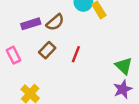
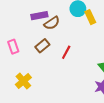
purple rectangle: (31, 24) -> (39, 16), moved

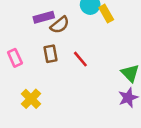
brown rectangle: (42, 46) -> (50, 54), turned -56
red line: (66, 52) -> (80, 59), turned -64

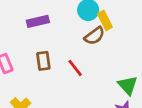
brown semicircle: (60, 25) -> (95, 36), moved

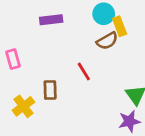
brown rectangle: (43, 61) -> (50, 90), moved

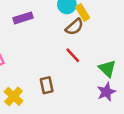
red line: (84, 71) -> (73, 55), moved
brown rectangle: (50, 90) -> (47, 85), moved

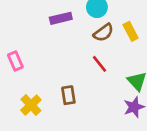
yellow rectangle: (83, 12) -> (131, 31), moved
purple rectangle: (23, 18) -> (61, 18), moved

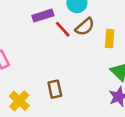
yellow rectangle: (131, 31) -> (110, 39), moved, turned 36
red line: (100, 64) -> (63, 29), moved

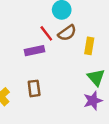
purple rectangle: (43, 16) -> (35, 51), moved

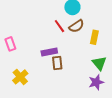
purple rectangle: (35, 51) -> (49, 52), moved
brown rectangle: (34, 88) -> (57, 63), moved

